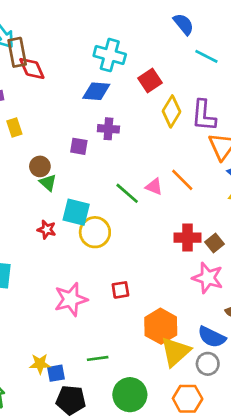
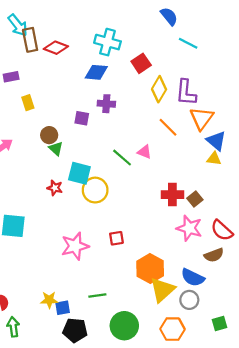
red diamond: (32, 68) -> (56, 48), moved, turned -45
orange line: (182, 180) -> (168, 127), moved

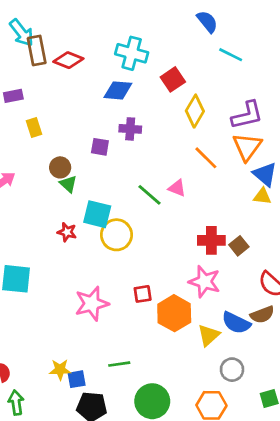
purple L-shape: (186, 93) -> (247, 115), moved, turned -108
pink star: (189, 228) -> (205, 282), moved
orange hexagon: (150, 269) -> (174, 313), moved
blue semicircle: (193, 277) -> (236, 323), moved
yellow triangle: (162, 290) -> (209, 335), moved, size x0.7

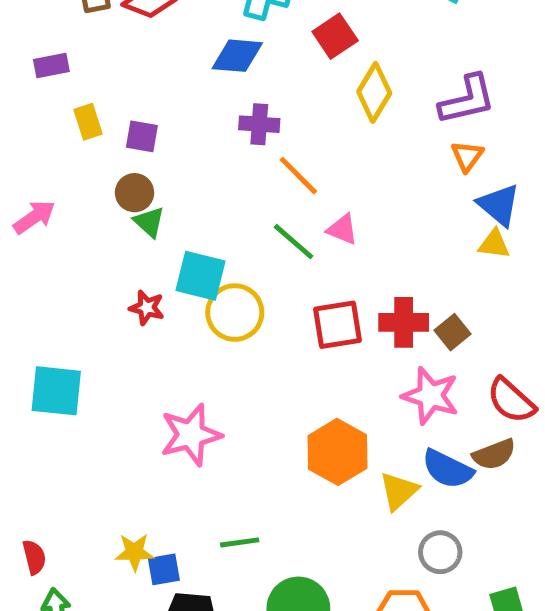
purple square: (100, 147) -> (142, 136), moved
orange triangle: (247, 147) -> (467, 156), size x0.6
orange line: (206, 158) -> (298, 176), moved
pink star: (205, 282) -> (430, 396), moved
red square: (143, 294) -> (338, 325), moved, size x1.5

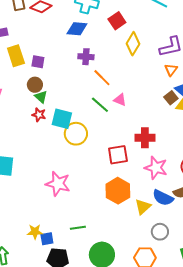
yellow rectangle: (88, 122) -> (16, 56), size x1.5
red star: (147, 308) -> (39, 115), moved
red square: (338, 325) -> (118, 155), moved
brown square: (452, 332) -> (171, 98), moved
pink star: (191, 435) -> (58, 184), turned 30

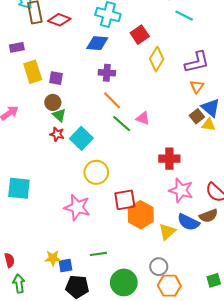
orange line: (102, 78) -> (112, 100), moved
cyan square: (62, 119) -> (81, 138), turned 30
yellow circle: (76, 134) -> (96, 172), moved
red square: (118, 155) -> (125, 200), moved
gray circle: (160, 232) -> (159, 267), moved

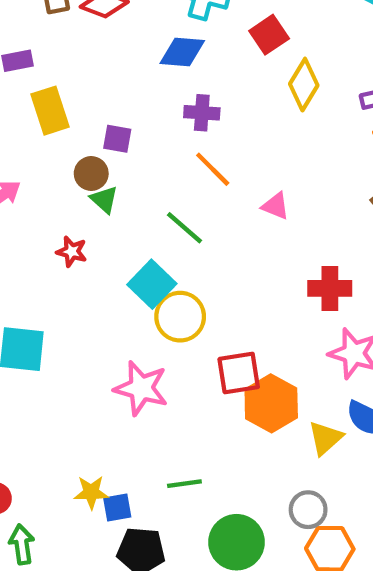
purple square: (56, 78) -> (117, 139), moved
green line: (122, 124) -> (184, 228), moved
red star: (57, 134) -> (72, 252), moved
cyan square: (81, 138) -> (152, 284), moved

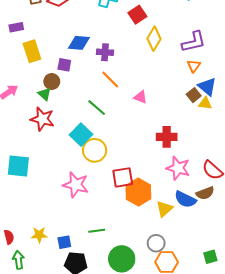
blue diamond: (182, 52) -> (79, 43), moved
green triangle: (104, 200) -> (44, 94), moved
red star: (72, 252) -> (42, 119), size x1.6
yellow star: (91, 492) -> (39, 235), moved

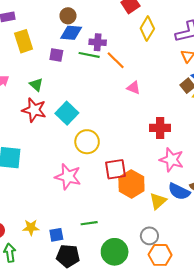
orange line: (110, 79) -> (116, 60), moved
brown circle: (52, 81) -> (68, 16), moved
green line: (97, 108) -> (89, 55), moved, turned -30
cyan square: (81, 135) -> (67, 113), moved

